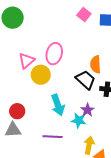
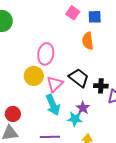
pink triangle: (27, 61) -> (55, 84), moved
orange semicircle: (96, 64) -> (88, 41), moved

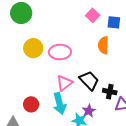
pink ellipse: (46, 54) -> (60, 52), turned 70
yellow circle: (34, 76) -> (33, 48), moved
red circle: (13, 114) -> (31, 104), moved

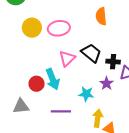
cyan arrow: (59, 103) -> (53, 79), moved
purple star: (89, 111) -> (107, 83), moved

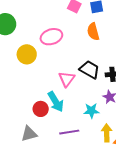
pink ellipse: (59, 28) -> (51, 37), moved

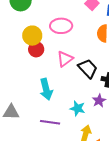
pink triangle: (67, 79) -> (65, 59), moved
red circle: (41, 109) -> (36, 49), moved

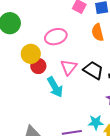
cyan arrow: (46, 89) -> (55, 87), moved
cyan star: (78, 108) -> (96, 122), moved

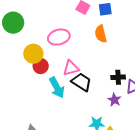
pink triangle: (69, 67) -> (71, 68), turned 36
black trapezoid: (93, 70) -> (81, 82), moved

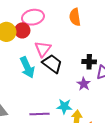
red circle: (41, 66) -> (22, 30), moved
pink triangle: (71, 68) -> (43, 49), turned -42

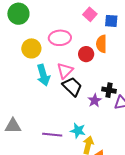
red circle: (22, 30) -> (86, 54), moved
cyan arrow: (27, 67) -> (43, 75), moved
purple star: (84, 84) -> (95, 100), moved

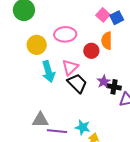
pink square: (90, 14) -> (103, 15), moved
blue square: (111, 21) -> (117, 18), turned -32
purple star: (95, 100) -> (104, 82), moved
gray triangle: (13, 126) -> (40, 120), moved

